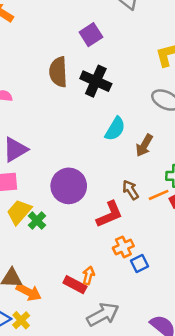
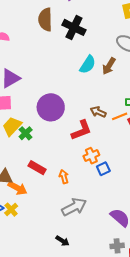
brown arrow: (144, 145) -> (109, 66), moved
brown arrow: (131, 190) -> (98, 112), turned -35
orange arrow: (88, 275) -> (64, 177), turned -32
red rectangle: (75, 285) -> (37, 168), moved

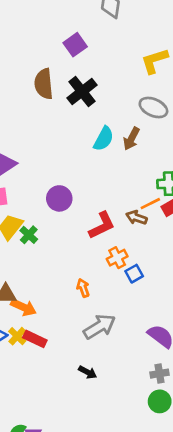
black cross: (74, 27) -> (82, 91), turned 30
purple circle: (51, 107) -> (59, 198), size x0.7
brown arrow: (98, 112) -> (136, 218), moved
red rectangle: (37, 168) -> (35, 339), moved

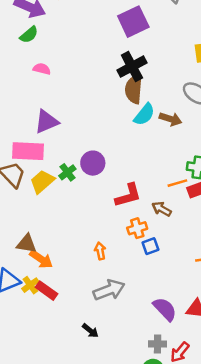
purple square: (75, 45) -> (133, 22), size x1.4
brown semicircle: (44, 84) -> (134, 89), moved
brown arrow: (131, 139) -> (170, 119), turned -110
brown arrow: (136, 218) -> (162, 209), moved
green cross: (29, 235) -> (67, 172), moved

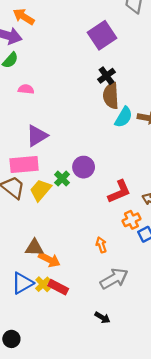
black cross: (132, 67) -> (106, 76), size x0.7

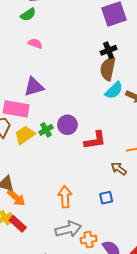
red L-shape: (119, 192) -> (95, 140), moved
orange cross: (131, 220) -> (89, 240), moved
orange arrow: (101, 245) -> (65, 197), size x1.5

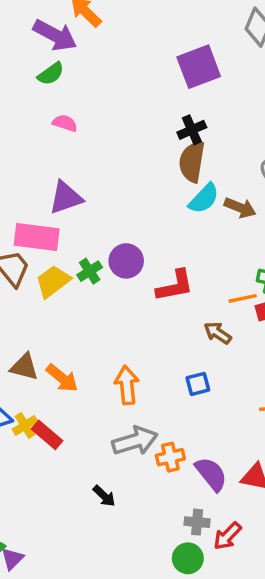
orange arrow: (16, 198) -> (62, 378), moved

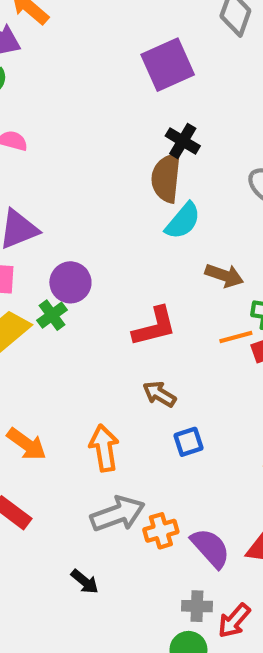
black cross: (192, 130) -> (183, 141), moved, turned -32
brown arrow: (240, 208) -> (224, 275), moved
purple circle: (126, 261) -> (70, 282), moved
brown arrow: (218, 333) -> (159, 394), moved

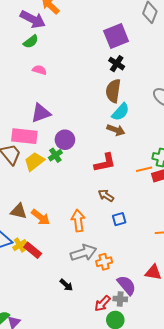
black cross: (183, 141) -> (117, 64), moved
brown arrow: (224, 275) -> (116, 130), moved
purple semicircle: (210, 548) -> (127, 285), moved
red arrow: (234, 621) -> (102, 304), moved

